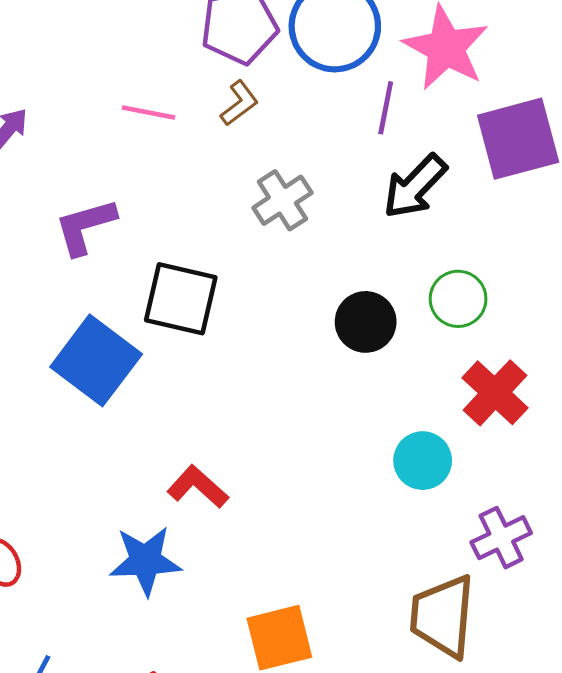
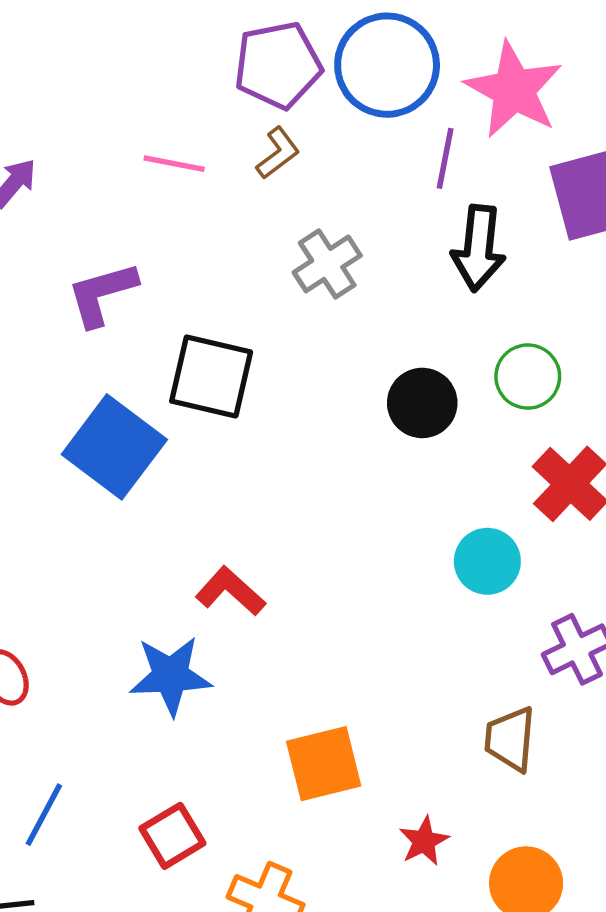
black arrow: (415, 186) -> (479, 248), turned -38
brown trapezoid: (443, 616) -> (510, 739), size x0.7

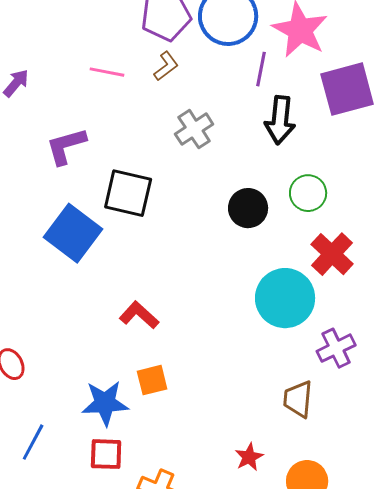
cyan circle: (487, 561) -> (285, 298), size x1.6
blue star: (171, 676) -> (105, 403), moved
orange square: (324, 764) -> (152, 380), moved, size x0.7
red square: (172, 836) -> (106, 454), turned 33

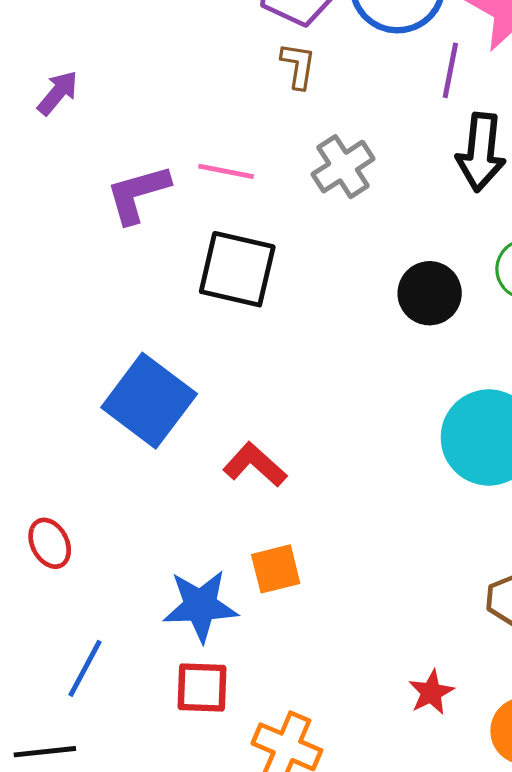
brown L-shape: (166, 66) -> (298, 66), turned -44
pink line: (107, 72) -> (226, 171), moved
blue square: (73, 233) -> (149, 401), moved

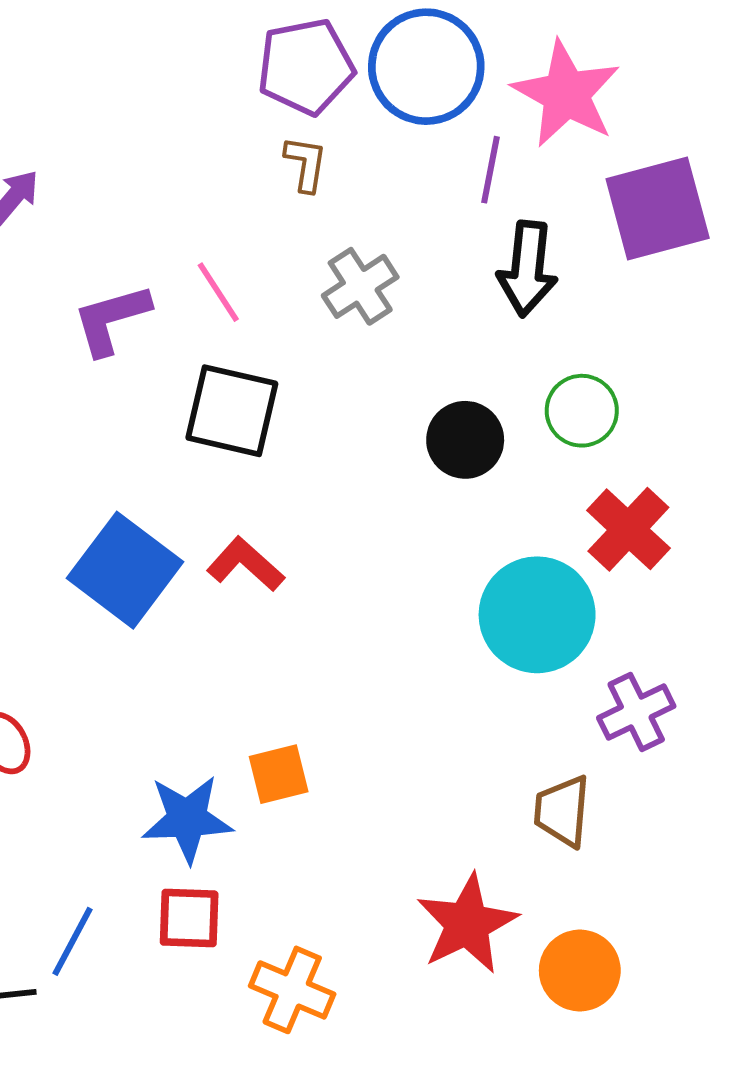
pink line: (226, 171) -> (218, 292), turned 46
red L-shape: (255, 465) -> (245, 564), moved
blue line: (85, 668) -> (72, 941), moved
red star: (431, 692) -> (467, 924), size x1.8

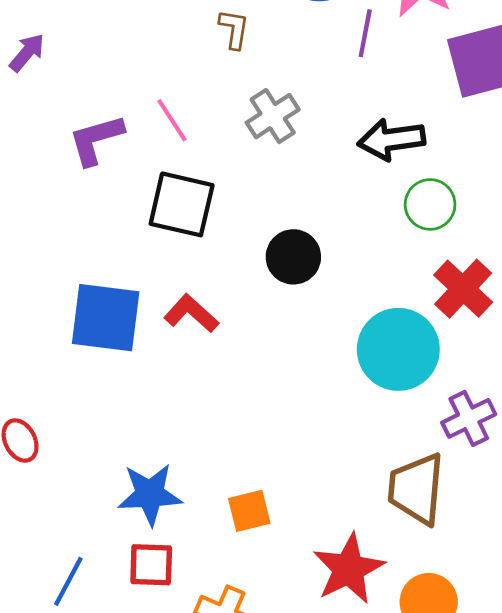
black arrow: (527, 269) -> (391, 140), moved, turned 76
black circle: (465, 440) -> (293, 257), moved
blue square: (125, 570) -> (106, 318), turned -30
orange square: (279, 774) -> (249, 511), moved
brown trapezoid: (562, 811) -> (416, 489), size x1.4

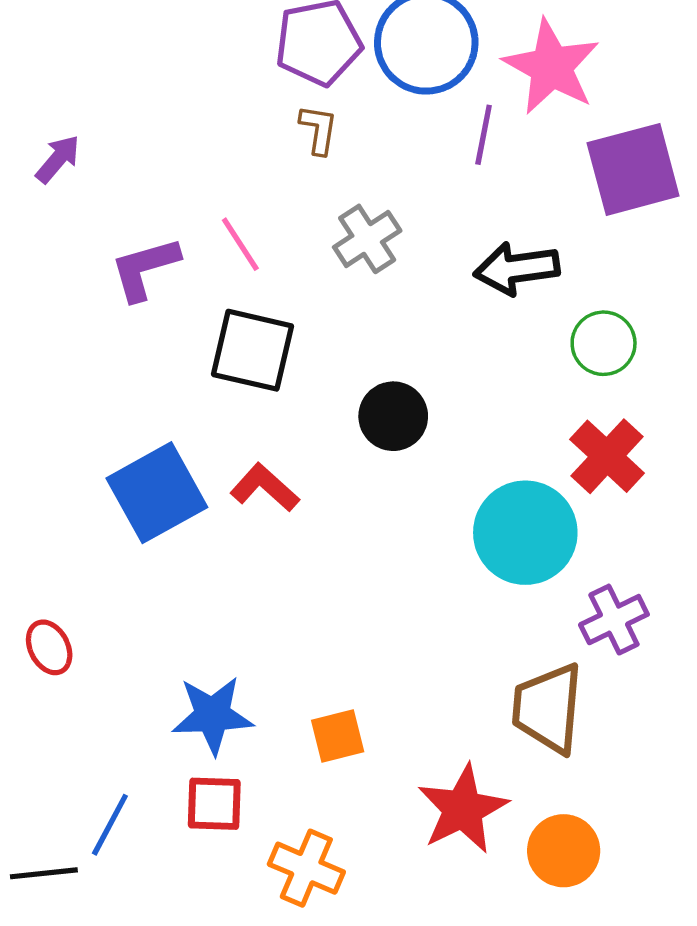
green circle: (430, 204) -> (604, 343), moved
blue square: (106, 318) -> (157, 493), turned -36

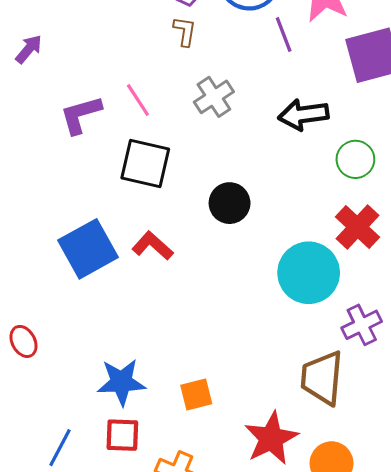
purple line: (484, 135) -> (284, 34), turned -32

